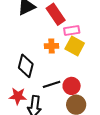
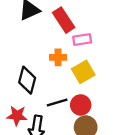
yellow square: (75, 46) -> (83, 72), moved, turned 30

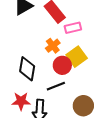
orange cross: (58, 57) -> (53, 46), turned -32
red circle: (81, 105) -> (62, 65), moved

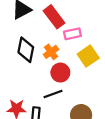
yellow square: (77, 57) -> (88, 56), moved
black diamond: (27, 69) -> (26, 50), moved

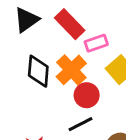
orange cross: (51, 52) -> (71, 70), size x1.5

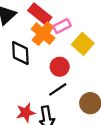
orange cross: (71, 70) -> (43, 34), moved

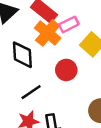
black line: (58, 89) -> (31, 92), moved

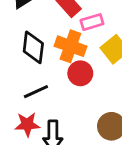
orange cross: (48, 33) -> (70, 46), moved, turned -30

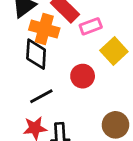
orange cross: (70, 46) -> (44, 29), moved

